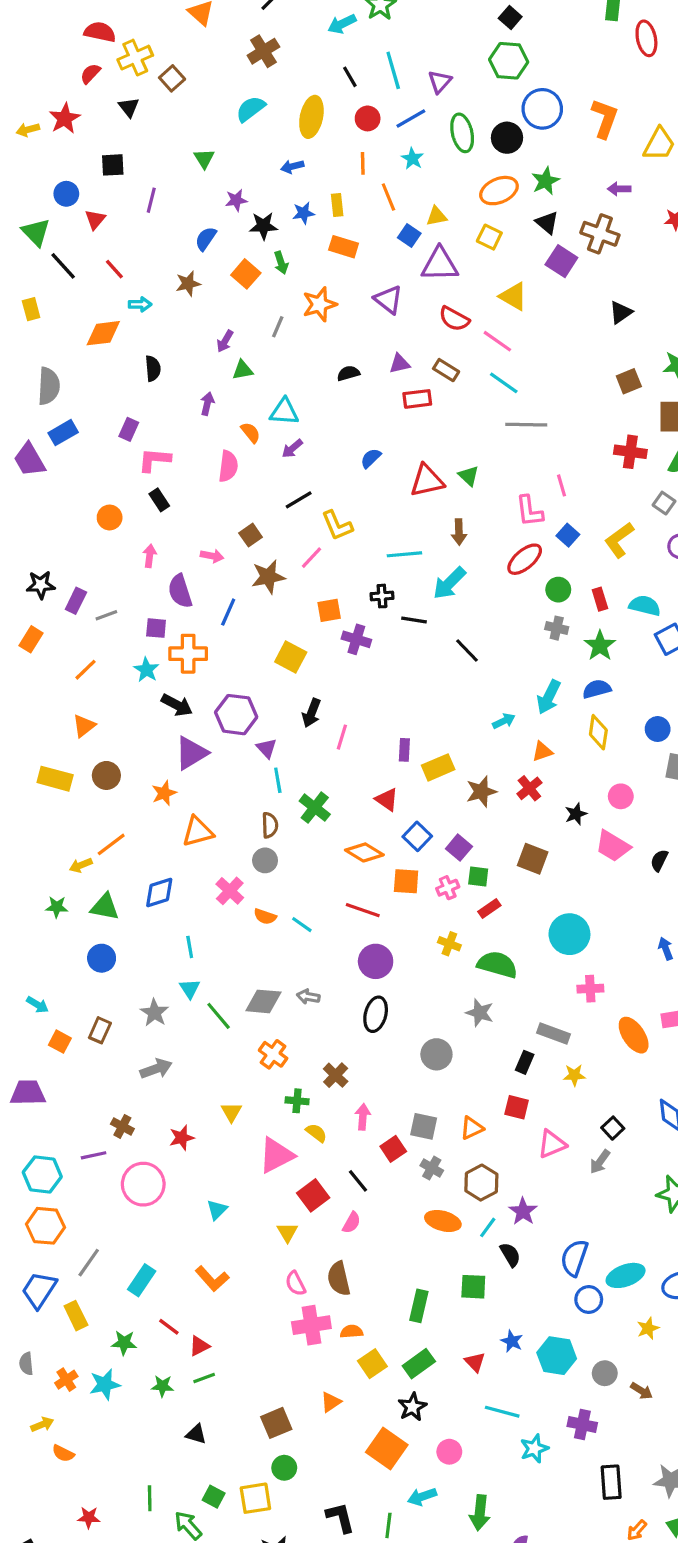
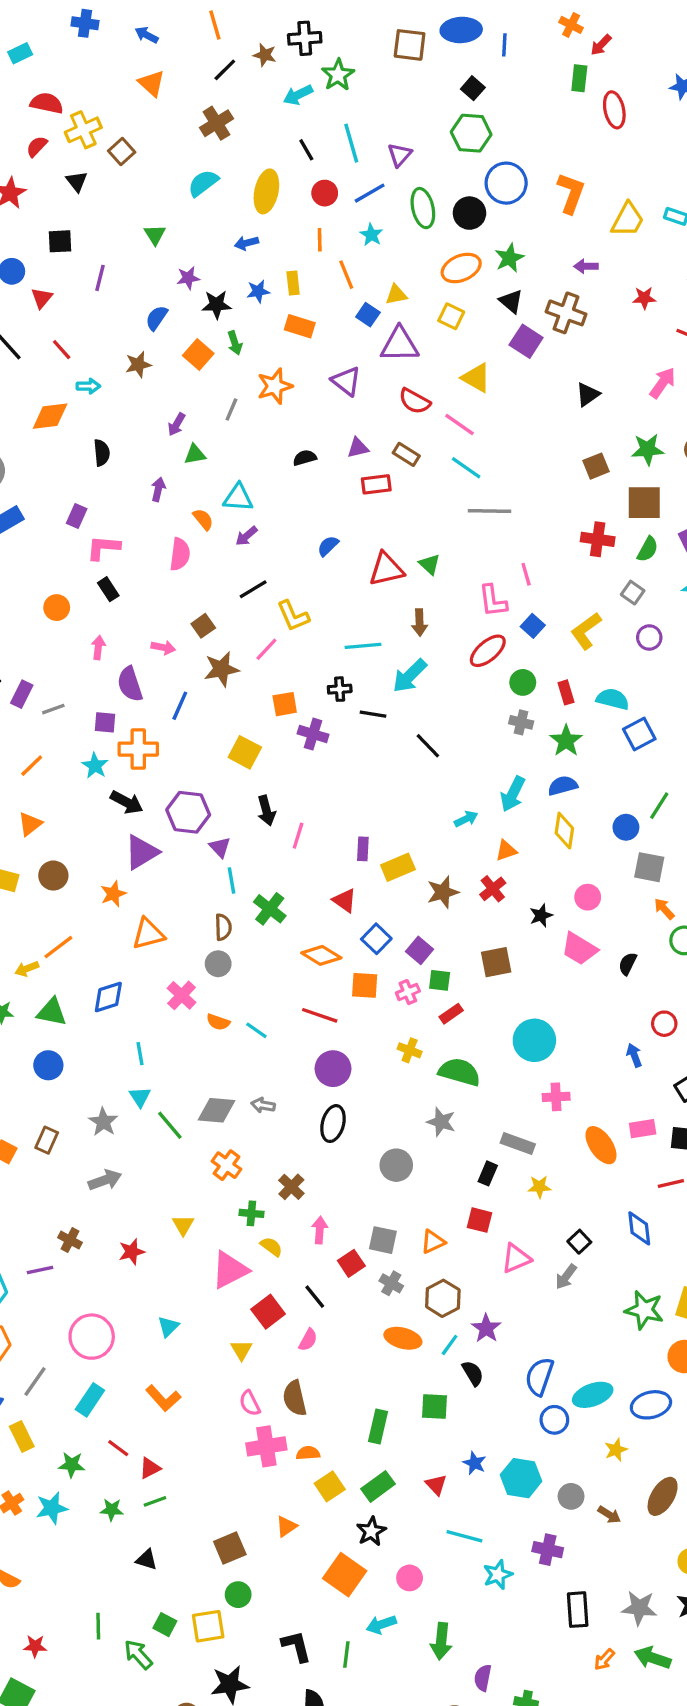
black arrow: (311, 713) -> (266, 811), turned -36
brown square: (533, 859) -> (496, 962), turned -32
pink circle: (143, 1184) -> (92, 1337), moved

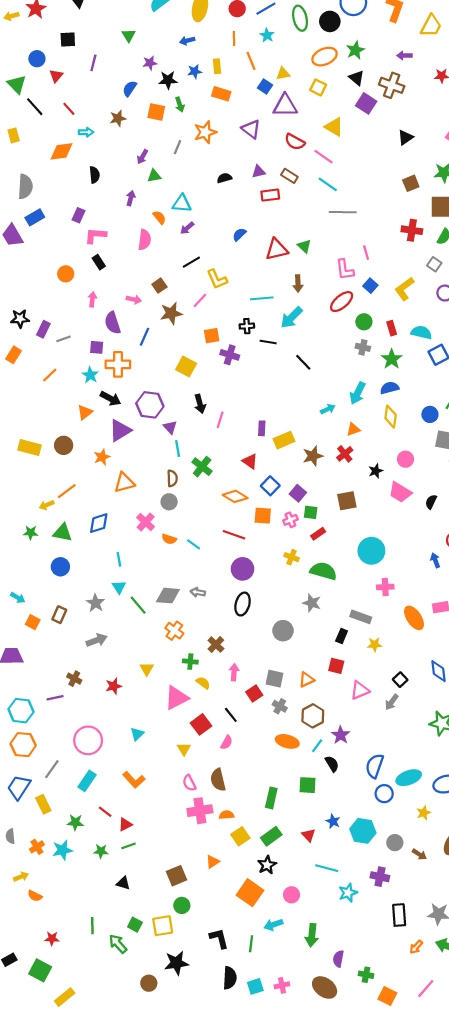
orange square: (198, 355) -> (156, 112), turned -30
orange triangle: (30, 824) -> (85, 412), moved

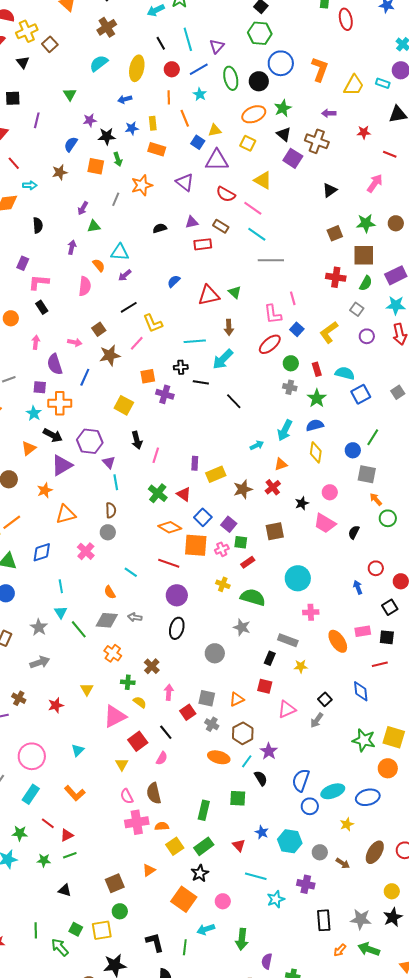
green cross: (202, 467) -> (158, 493), moved
orange square: (263, 516) -> (196, 545), size x1.4
orange semicircle: (169, 539) -> (110, 592), moved, turned 40

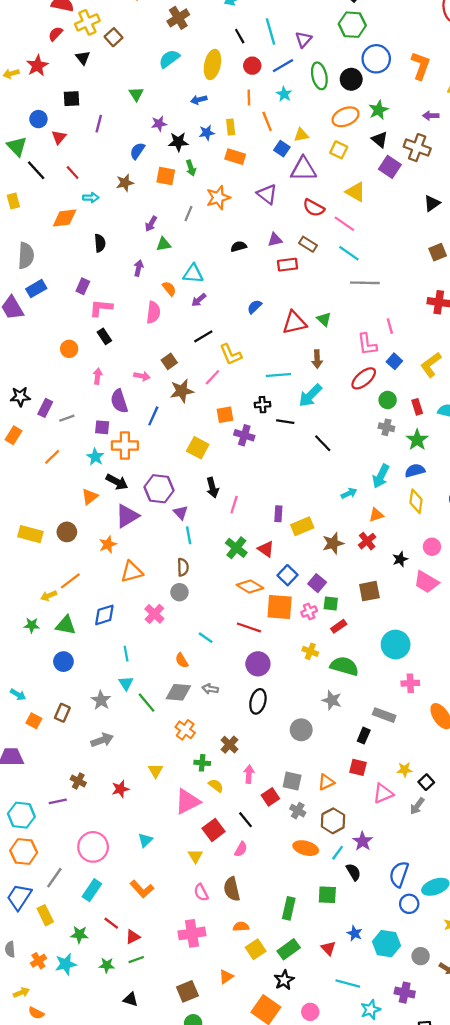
yellow star: (301, 666) -> (405, 770), moved
pink cross: (137, 822) -> (192, 933), moved

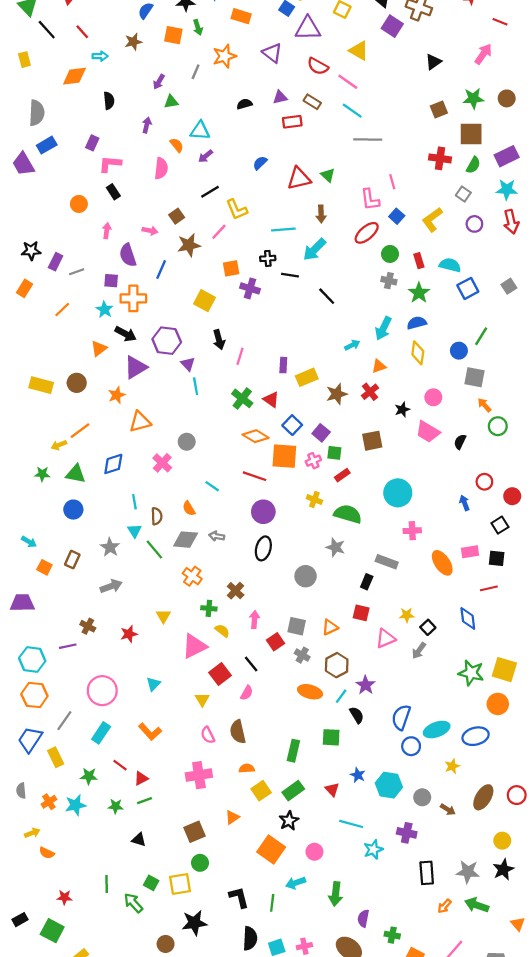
brown semicircle: (183, 567) -> (157, 516), moved

